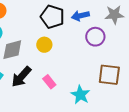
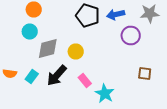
yellow circle: (44, 45) -> (76, 52), moved
brown square: (109, 75) -> (145, 74), size x0.6
cyan star: (80, 95) -> (105, 94), moved

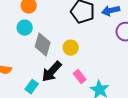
gray diamond: (48, 48) -> (43, 45), turned -60
cyan rectangle: (32, 76) -> (32, 87), moved

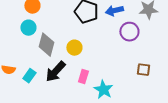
pink rectangle: (80, 77) -> (83, 77), turned 56
cyan rectangle: (32, 87) -> (29, 76), moved

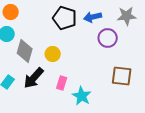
brown square: (143, 70) -> (122, 76), size x1.5

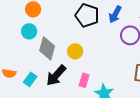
blue arrow: (93, 17) -> (115, 14), turned -48

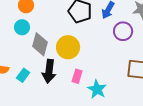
yellow circle: (75, 51) -> (68, 47), size x1.5
black arrow: (56, 75) -> (49, 71), turned -35

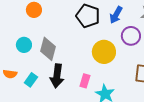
cyan circle: (22, 27) -> (24, 45), moved
yellow circle: (68, 47) -> (104, 52), moved

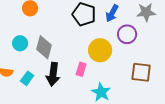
pink rectangle: (85, 81) -> (81, 69), moved

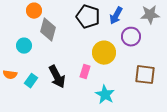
gray diamond: (44, 47) -> (48, 30), moved
black arrow: (53, 74) -> (57, 77), turned -35

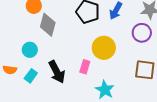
purple circle: (131, 37) -> (142, 33), moved
cyan circle: (24, 46) -> (30, 50), moved

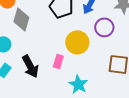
purple circle: (142, 33) -> (104, 27), moved

